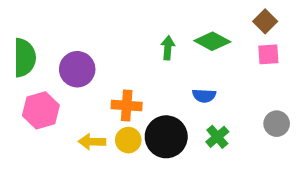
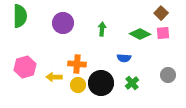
green diamond: (212, 41) -> (140, 34), moved
green semicircle: (24, 58) -> (20, 16), moved
purple circle: (77, 69) -> (63, 23), moved
yellow arrow: (92, 142) -> (54, 77), moved

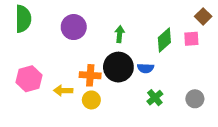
brown square: (161, 13) -> (203, 16), moved
green diamond: (140, 34) -> (164, 40), turned -70
gray circle: (168, 75) -> (195, 99), moved
black circle: (101, 83) -> (118, 67), moved

